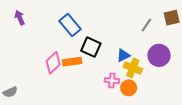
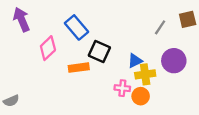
purple arrow: (20, 18) -> (22, 19), size x1.5
pink diamond: (53, 63) -> (48, 48), moved
yellow cross: (133, 68) -> (145, 74), turned -30

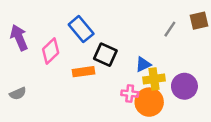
purple arrow: (22, 19) -> (19, 38), moved
purple circle: (174, 61) -> (184, 86), moved
orange circle: (141, 96) -> (149, 102), size x1.5
gray semicircle: (11, 101) -> (18, 94), moved

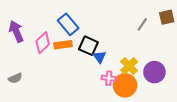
blue triangle: (143, 64) -> (100, 57), moved, turned -40
orange rectangle: (84, 72) -> (63, 45), moved
yellow cross: (154, 79) -> (129, 66), turned -36

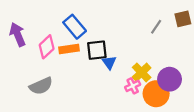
black square: (88, 46) -> (97, 50), turned -30
gray semicircle: (15, 78) -> (41, 86), moved, size x1.5
pink cross: (109, 78) -> (133, 86), moved, turned -32
orange circle: (125, 85) -> (156, 94), moved

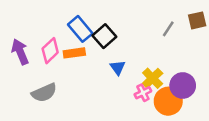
purple arrow: (18, 35) -> (20, 52), moved
black square: (97, 50) -> (104, 36), moved, turned -35

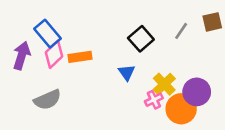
blue rectangle: (80, 29) -> (48, 34), moved
black square: (104, 36) -> (141, 39), moved
purple arrow: (20, 52) -> (22, 56), turned 40

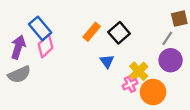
gray line: (181, 31) -> (167, 38), moved
orange rectangle: (80, 57) -> (92, 32), moved, turned -42
purple circle: (197, 92) -> (171, 60), moved
gray semicircle: (48, 100) -> (19, 74), moved

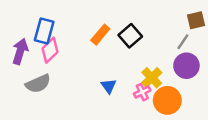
blue rectangle: (40, 28) -> (44, 31), turned 55
blue triangle: (107, 61) -> (109, 86), moved
gray semicircle: (19, 74) -> (38, 84), moved

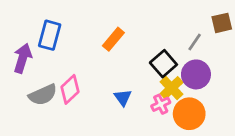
black square: (130, 36) -> (163, 64), moved
gray line: (183, 42) -> (195, 42), moved
pink diamond: (50, 50) -> (70, 89), moved
purple circle: (186, 66) -> (196, 74), moved

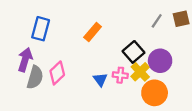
gray line: (195, 42) -> (157, 21), moved
purple arrow: (23, 58) -> (25, 60), moved
gray semicircle: (43, 95) -> (35, 77), turned -50
pink cross: (161, 104) -> (120, 75), moved, turned 32

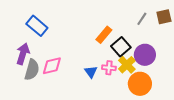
blue rectangle: (41, 29) -> (37, 26), turned -65
orange rectangle: (93, 32) -> (104, 35), moved
pink diamond: (57, 73) -> (52, 66), turned 30

